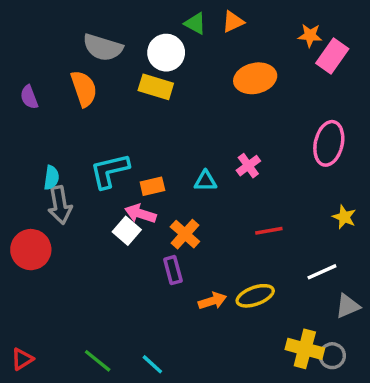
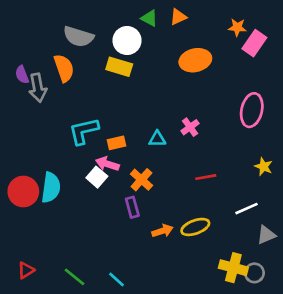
cyan semicircle: (51, 178) -> (51, 188), moved, size x1.6
gray arrow: (60, 205) -> (38, 88), moved
red triangle: (22, 359) -> (26, 270), moved

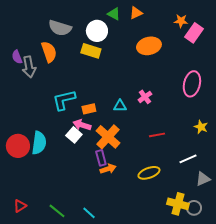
orange cross: (141, 180) -> (108, 137), size x1.4
orange arrow: (162, 231) -> (108, 169), moved

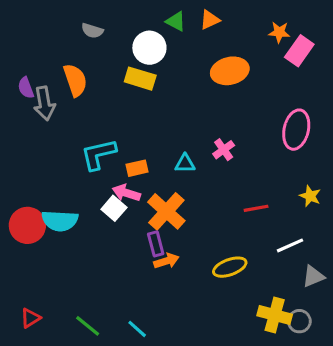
gray semicircle: (60, 28) -> (92, 31), moved, size x0.6
red line: (157, 135) -> (256, 208), moved
cyan semicircle: (39, 143) -> (60, 221), turned 85

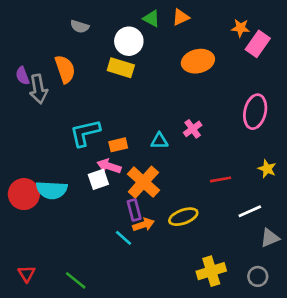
white square: (114, 208) -> (98, 179), turned 30
yellow ellipse: (230, 267) -> (183, 217), moved
yellow cross: (275, 315) -> (211, 271), moved, turned -32
red triangle: (30, 318) -> (26, 274), turned -30
cyan line: (137, 329) -> (124, 238), moved

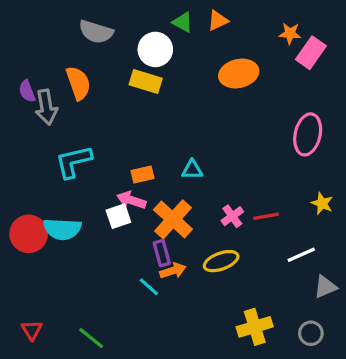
gray semicircle: (80, 27) -> (96, 32), size x1.5
pink cross: (193, 129) -> (232, 216), moved
cyan L-shape: (85, 133) -> (74, 162), moved

